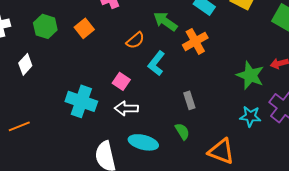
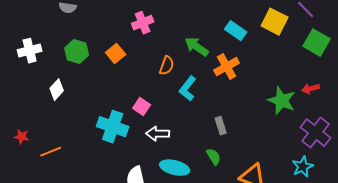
orange semicircle: (135, 40) -> (167, 66), turned -30
pink square: (121, 81) -> (142, 107), moved
cyan star: (250, 116) -> (303, 167), moved, turned -30

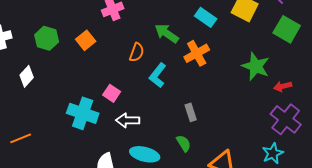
red arrow: (311, 89) -> (283, 86), moved
green star: (282, 101) -> (256, 66), moved

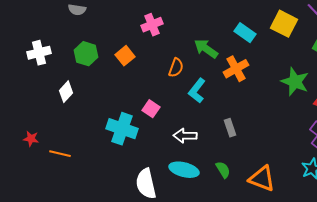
white arrow: (128, 120) -> (185, 136), moved
orange line: (21, 138) -> (60, 154), turned 35
green semicircle: (184, 143) -> (223, 170), moved

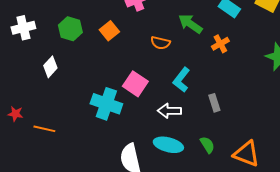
orange semicircle: (176, 68) -> (160, 43), turned 84
orange cross: (236, 69) -> (220, 44), size x0.7
cyan L-shape: (197, 91) -> (181, 80), moved
pink square: (151, 109) -> (135, 84), size x1.4

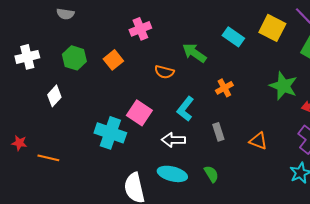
orange cross: (220, 44) -> (224, 88), moved
orange triangle: (246, 154) -> (258, 141), moved, size x0.7

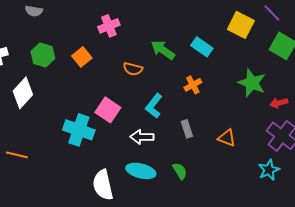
cyan rectangle: (233, 37) -> (202, 47), moved
white diamond: (54, 96) -> (23, 93), size x1.4

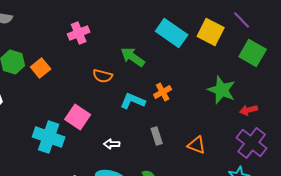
cyan rectangle: (202, 47) -> (172, 33), moved, size x1.4
orange square: (82, 57) -> (41, 68), moved
cyan L-shape: (154, 106) -> (133, 101), moved, turned 75
white arrow: (142, 137) -> (112, 144), size x0.7

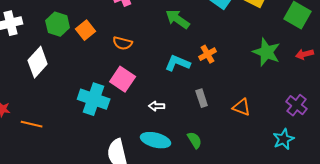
orange semicircle: (103, 76) -> (123, 43), moved
red arrow: (249, 110) -> (305, 54), moved
purple cross: (252, 143) -> (297, 105), size x0.7

